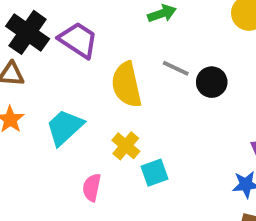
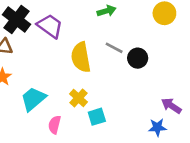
cyan trapezoid: (65, 127) -> (33, 99), moved

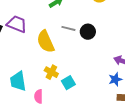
cyan trapezoid: (33, 99) -> (18, 81), turned -45

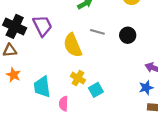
purple trapezoid: (17, 24) -> (42, 26), turned 40
black circle: (88, 32) -> (128, 35), moved

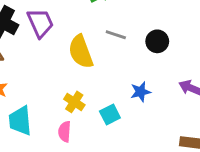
yellow cross: (78, 78) -> (74, 102), moved
cyan trapezoid: (42, 87) -> (20, 121), moved
blue star: (146, 88) -> (141, 92), moved

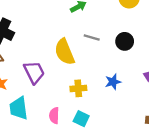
purple trapezoid: (40, 23) -> (34, 72), moved
yellow cross: (74, 102) -> (78, 88), moved, turned -35
cyan square: (110, 115) -> (81, 119), moved, turned -35

